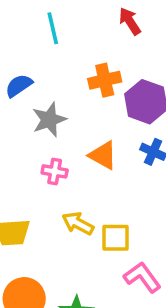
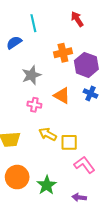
blue semicircle: (19, 86) -> (14, 43), moved

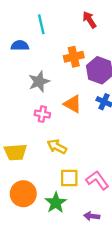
blue semicircle: (14, 43) -> (20, 46), turned 35
yellow square: (69, 142) -> (69, 178), moved

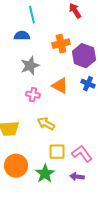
blue semicircle: (20, 46) -> (22, 36), moved
purple arrow: (92, 216) -> (77, 177), moved

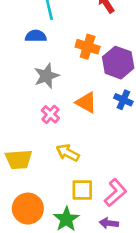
orange cross: (61, 44) -> (88, 47), turned 30
pink cross: (33, 95) -> (50, 114), turned 32
pink L-shape: (82, 154) -> (115, 193), turned 85

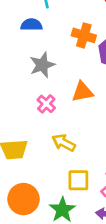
orange triangle: (86, 102) -> (82, 92), turned -40

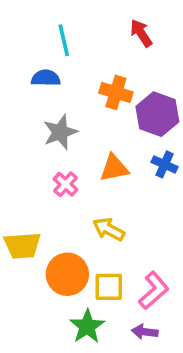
yellow arrow: (64, 143) -> (109, 229), moved
orange circle: (23, 199) -> (67, 274), moved

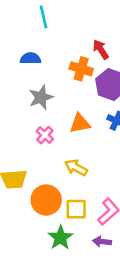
red arrow: (141, 33) -> (101, 49), moved
cyan line: (64, 40) -> (44, 17), moved

